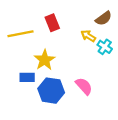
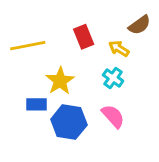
red rectangle: (52, 23) -> (84, 37), moved
cyan cross: (105, 47) -> (113, 78), moved

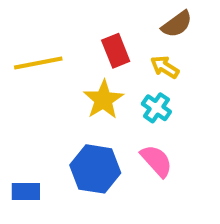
brown semicircle: (140, 25) -> (177, 24), moved
yellow star: (60, 81) -> (103, 100), moved
blue rectangle: (37, 104) -> (26, 191), moved

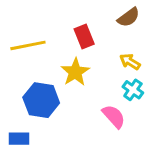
yellow arrow: (165, 67) -> (130, 62), moved
cyan cross: (156, 108) -> (133, 90), moved
blue hexagon: (95, 169) -> (41, 100), moved

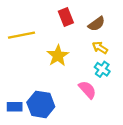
brown semicircle: (128, 17) -> (96, 24), moved
red rectangle: (84, 37) -> (66, 17), moved
blue hexagon: (41, 100) -> (41, 104), moved

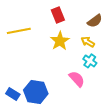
brown semicircle: (96, 24) -> (95, 21), moved
yellow star: (58, 56) -> (60, 41), moved
blue rectangle: (15, 107) -> (13, 94), turned 32

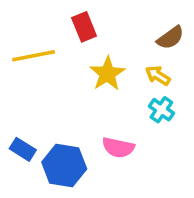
red rectangle: (58, 15) -> (84, 27), moved
pink semicircle: (77, 79) -> (118, 148), moved, turned 144
blue rectangle: (13, 94) -> (23, 149), moved

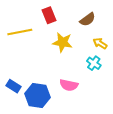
brown semicircle: (170, 38) -> (88, 19), moved
yellow star: (107, 74) -> (63, 42), turned -30
yellow arrow: (158, 75) -> (100, 43), moved

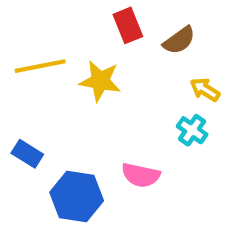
red rectangle: (49, 15) -> (128, 25), moved
yellow star: (63, 42) -> (100, 81), moved
blue rectangle: (14, 86) -> (27, 154), moved

